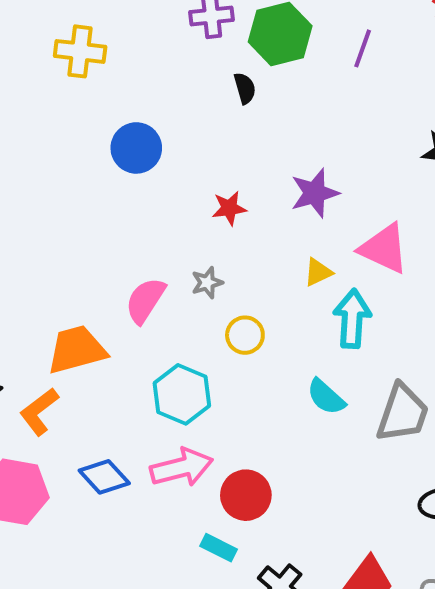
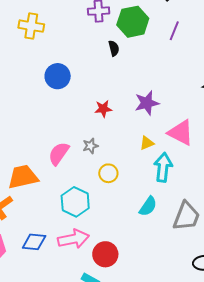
cyan semicircle: (326, 397) -> (148, 206), turned -100
blue diamond: (104, 477) -> (34, 242), turned -45

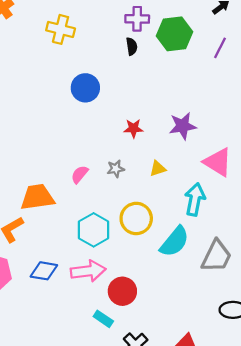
black semicircle: (114, 48) -> (132, 46), moved
yellow triangle: (147, 143) -> (158, 169), moved
pink semicircle: (59, 153) -> (80, 174), size x0.7
yellow circle: (108, 173) -> (136, 218), moved, size x1.5
cyan semicircle: (148, 206) -> (175, 242), size x1.4

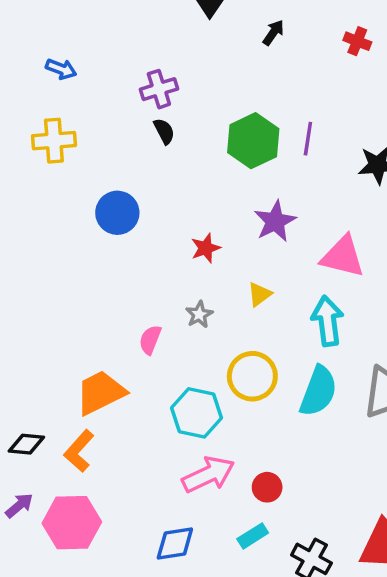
green hexagon: (175, 34) -> (253, 141), moved
purple line: (220, 48) -> (308, 139), moved
blue diamond: (44, 271) -> (175, 544), moved
red circle: (122, 291) -> (267, 487), size x0.7
cyan rectangle: (103, 319) -> (253, 536), turned -48

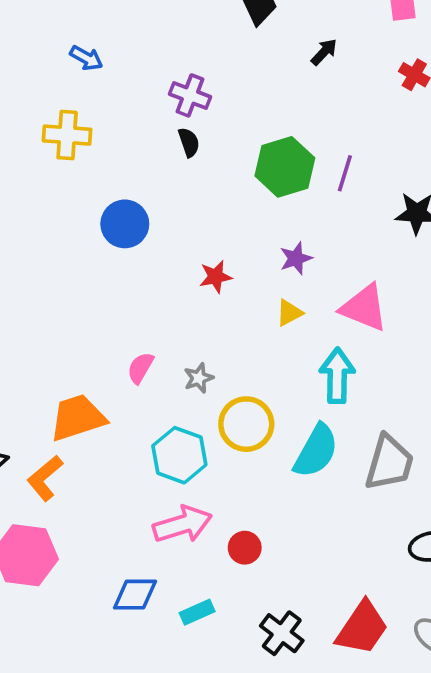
purple cross: (159, 89) -> (190, 95), turned 30
purple star: (275, 221) -> (296, 258), size x0.7
yellow triangle: (260, 294) -> (289, 313), moved
gray star: (199, 314) -> (199, 378), moved
cyan rectangle: (253, 536) -> (197, 612), moved

